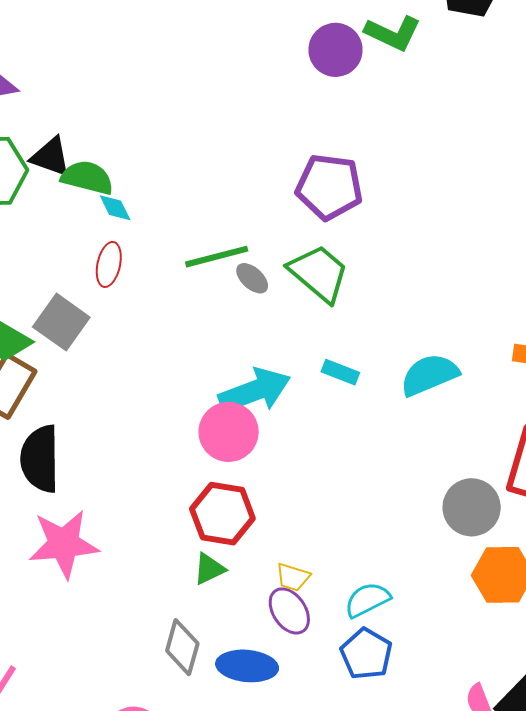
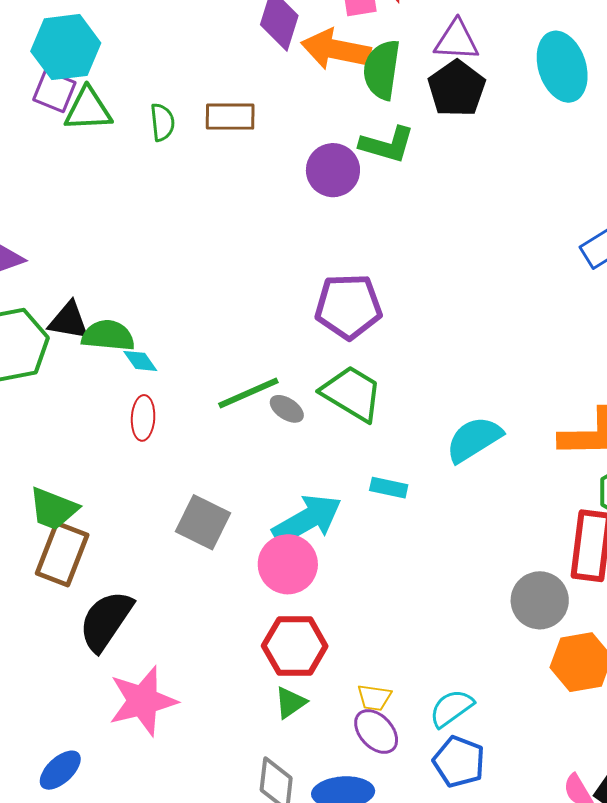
gray square: (61, 322) -> (203, 522), moved
cyan semicircle: (429, 375) -> (474, 439), moved
black semicircle: (40, 459) -> (106, 621), turned 44

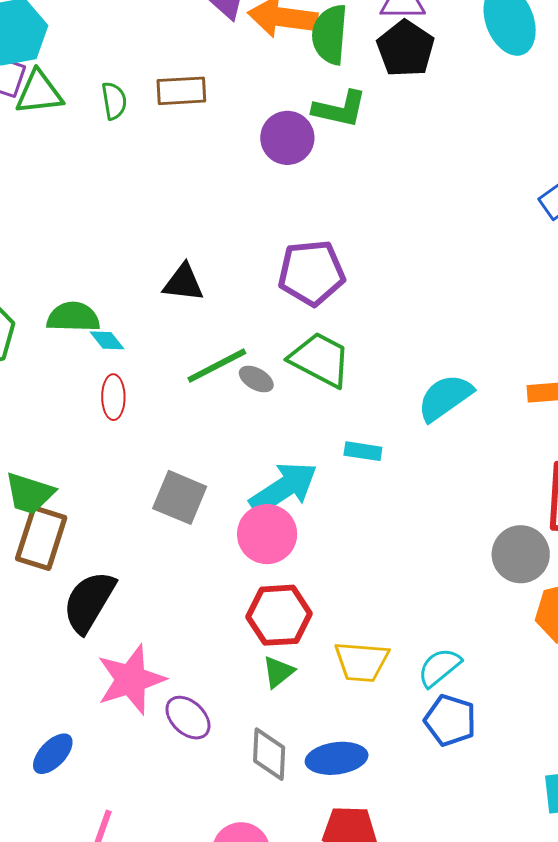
black triangle: (69, 321) -> (183, 283), moved
yellow trapezoid: (374, 698) -> (362, 662), size x1.6
purple ellipse: (376, 732) -> (188, 718), moved

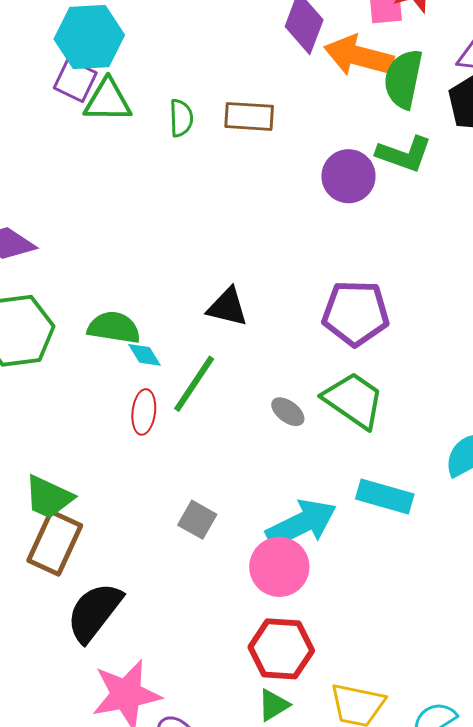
green line: (217, 366) -> (194, 384), moved, turned -36
cyan rectangle: (363, 451) -> (385, 496), size x1.5
gray square: (180, 497) -> (197, 520), size x0.7

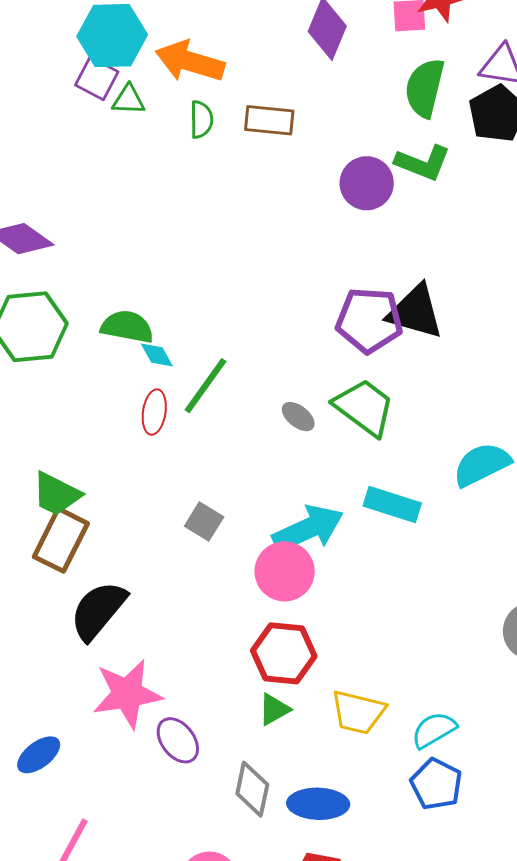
orange arrow: (359, 56) -> (190, 61), moved
green triangle: (108, 101) -> (129, 100), size x0.7
black triangle: (227, 307) -> (415, 312), moved, size x1.4

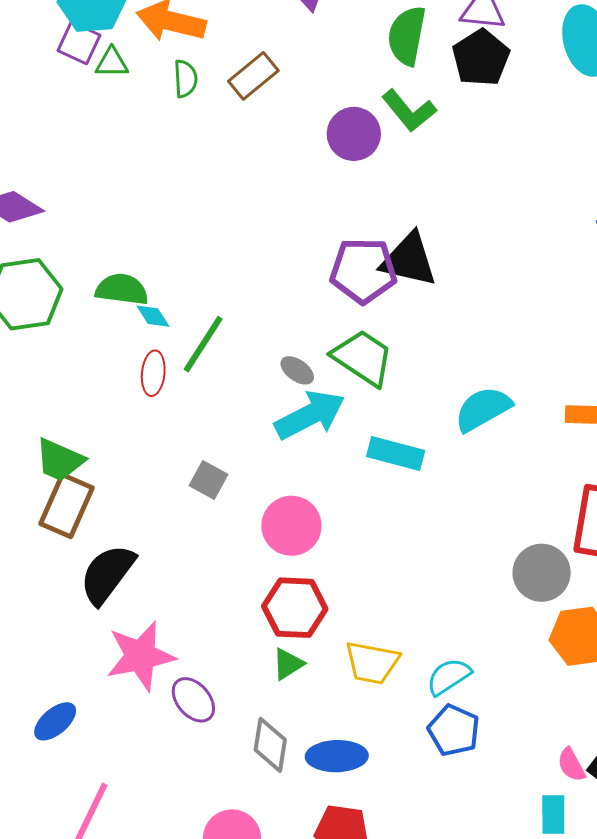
brown rectangle: (269, 120) -> (253, 76), turned -42
green L-shape: (423, 163) -> (409, 111), turned 32
cyan arrow: (308, 529) -> (310, 415), moved

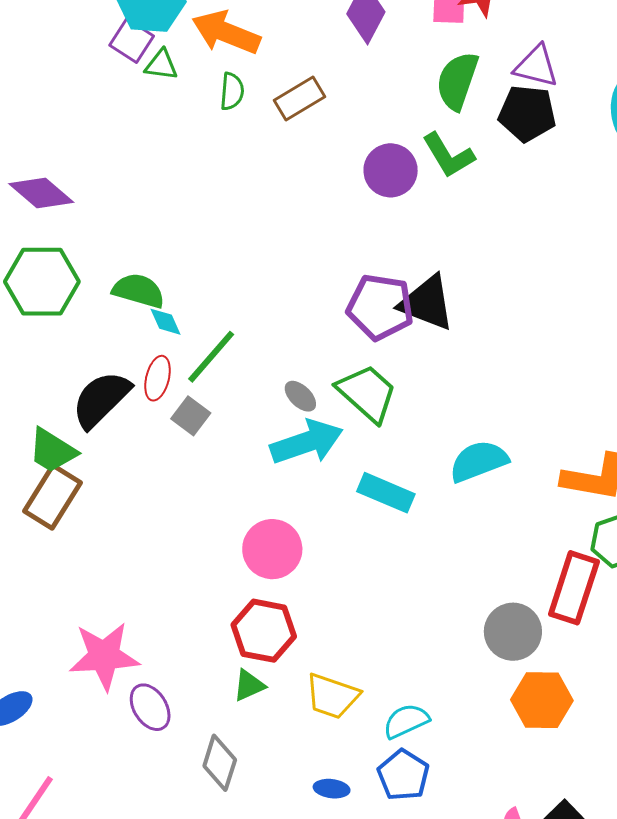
black pentagon: (481, 58) -> (527, 113), turned 30
gray square: (209, 480) -> (191, 416), moved
black semicircle: (107, 574) -> (101, 399), moved
blue ellipse: (337, 756) -> (332, 789), moved, size x0.6

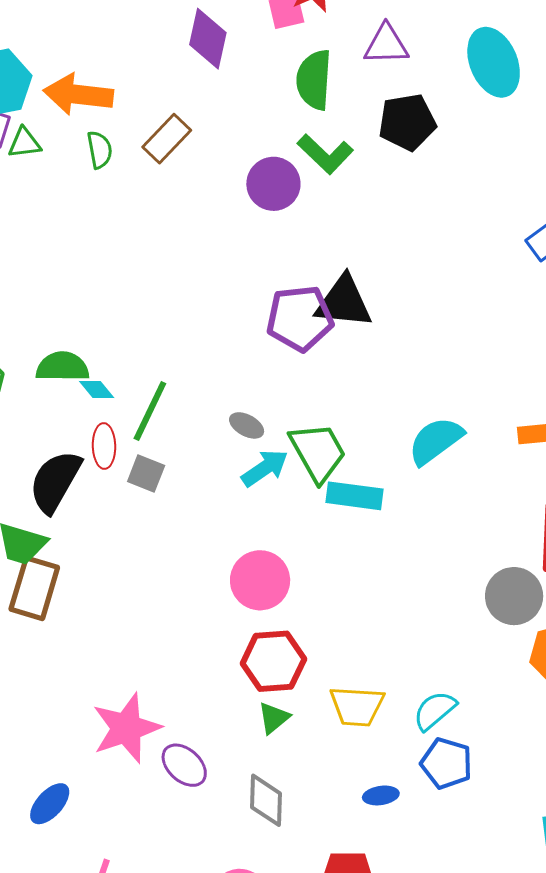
black pentagon: (527, 113) -> (407, 122), moved
green trapezoid: (367, 393) -> (318, 452), moved, turned 34
cyan arrow: (307, 442) -> (265, 468), size x0.7

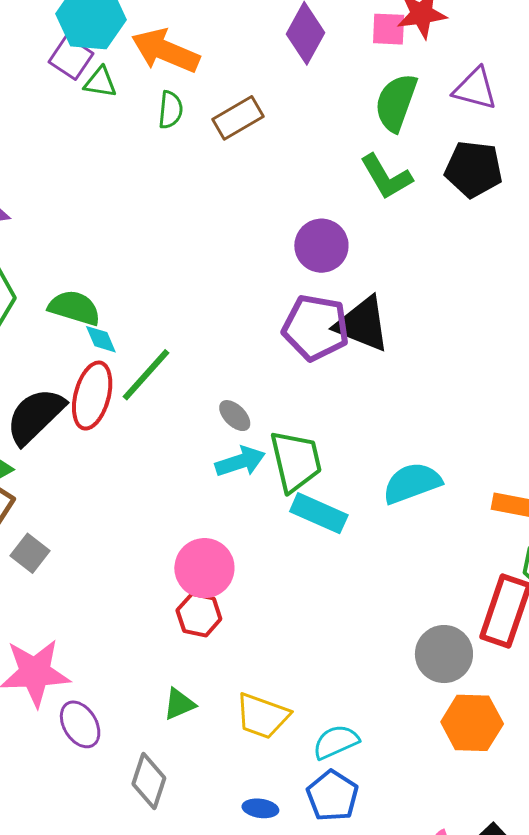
purple circle: (273, 184) -> (321, 246), moved
red ellipse: (104, 446) -> (92, 396), size x1.5
gray square: (146, 473) -> (30, 553), moved
red hexagon: (273, 661) -> (199, 615), moved, size x0.7

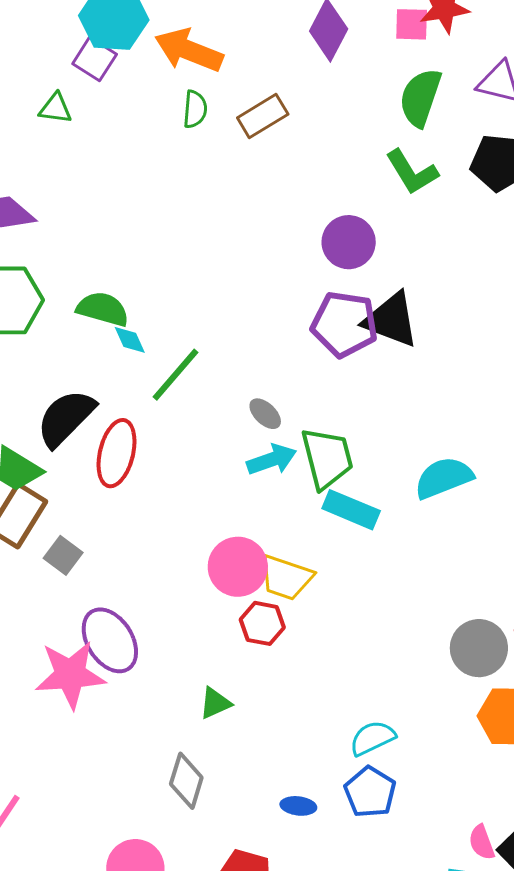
green triangle: (100, 82) -> (55, 108), moved
red ellipse: (92, 396) -> (116, 453), moved
red hexagon: (199, 615) -> (262, 623), moved
yellow trapezoid: (262, 716) -> (286, 578), moved
purple ellipse: (80, 724) -> (110, 640), moved, size x1.4

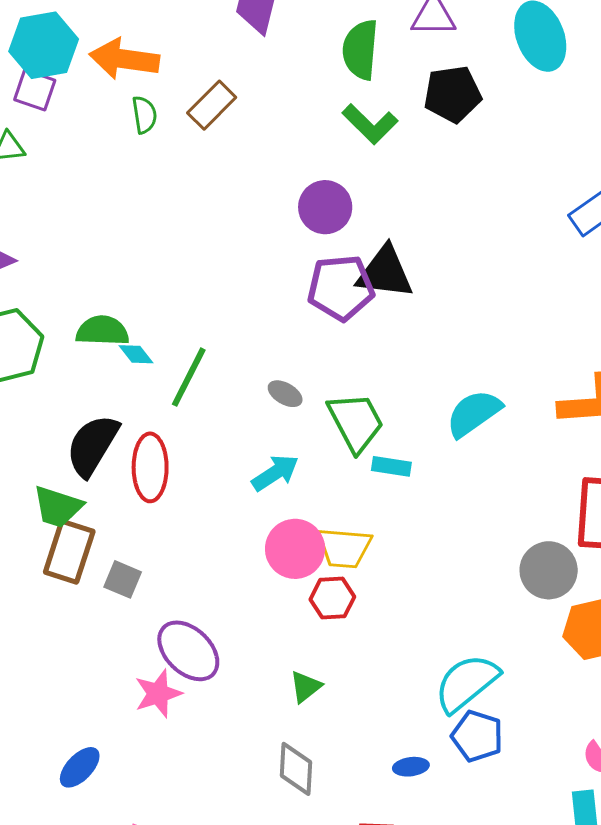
cyan arrow: (272, 460) -> (275, 473), moved
cyan rectangle: (351, 510) -> (391, 466), size x0.7
pink star: (70, 675) -> (158, 694), size x0.7
cyan semicircle: (372, 738) -> (467, 683), size x1.5

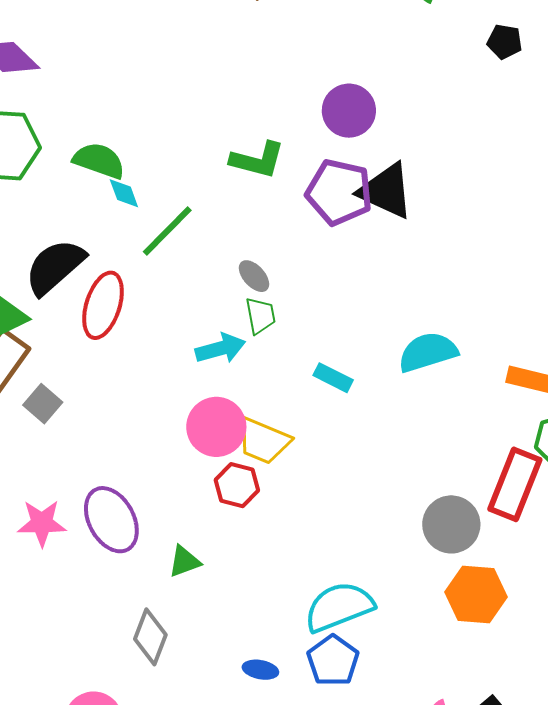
black pentagon: (453, 94) -> (505, 42), size x0.6
green L-shape: (370, 124) -> (257, 160), moved, turned -48
green trapezoid: (356, 422) -> (260, 316), moved, size x0.6
purple ellipse: (188, 651) -> (111, 520), moved

